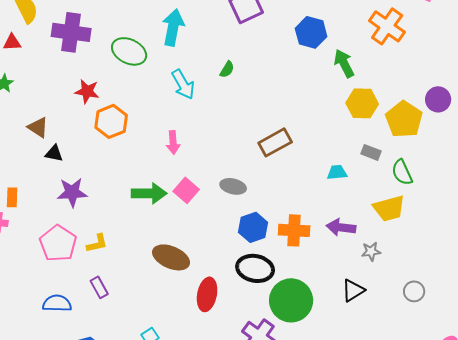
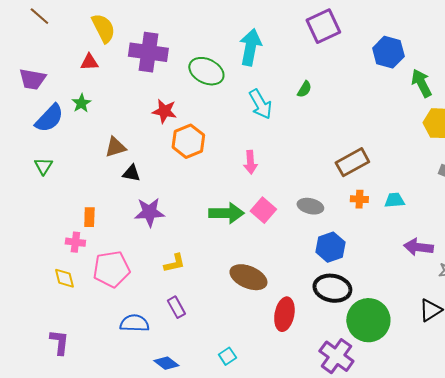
brown triangle: (38, 127) -> (115, 147), turned -50
cyan trapezoid: (337, 172) -> (394, 200), moved
orange cross: (294, 230) -> (359, 199), moved, size x0.6
pink pentagon: (58, 243) -> (111, 269), moved, turned 30

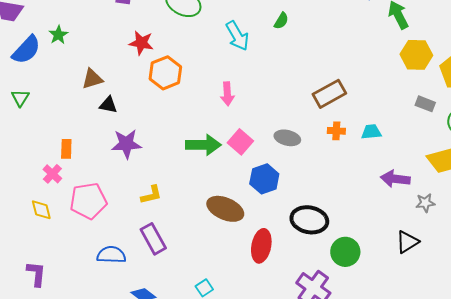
pink cross: (75, 242) -> (52, 174), turned 36
blue hexagon: (330, 247) -> (264, 179), moved
purple rectangle: (176, 307) -> (153, 239), size x1.4
green circle: (368, 320) -> (345, 252), size x0.7

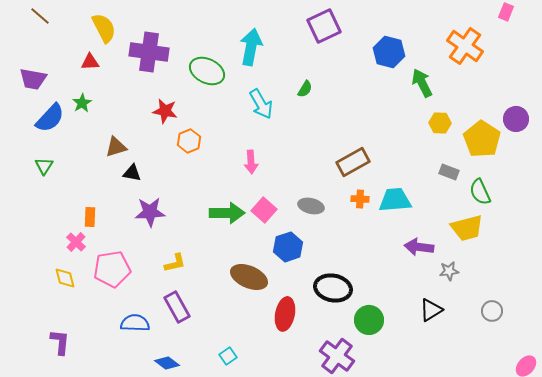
yellow hexagon: (416, 55) -> (440, 123), size x0.7
orange hexagon: (165, 73) -> (189, 141), size x0.7
cyan trapezoid: (371, 132) -> (395, 200), size x1.6

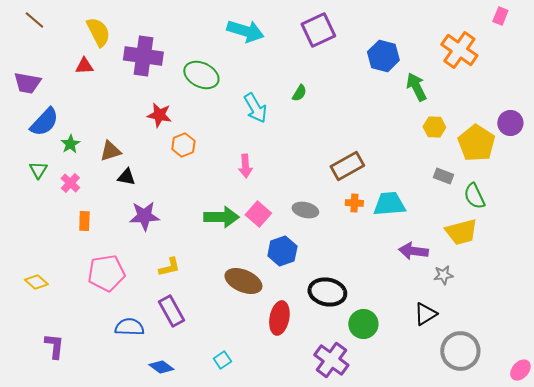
cyan arrow: (251, 47) -> (245, 31), moved, turned 96
green star: (82, 103) -> (70, 144), moved
pink cross: (76, 242) -> (70, 183), moved
yellow diamond: (65, 278) -> (36, 282), moved, turned -35
gray circle: (492, 311) -> (460, 351), moved, size x1.8

